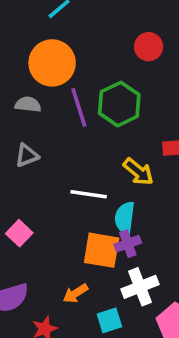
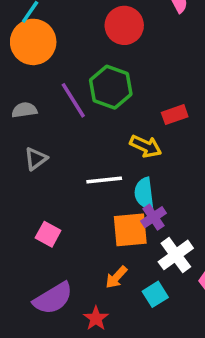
red circle: (149, 47) -> (124, 25), size x1.4
orange circle: (52, 63) -> (33, 42), moved

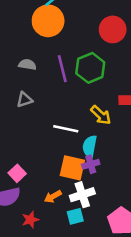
pink square: (48, 234) -> (17, 173), moved
white cross: (176, 255) -> (82, 195), moved

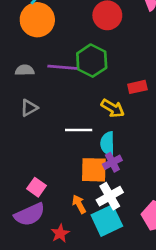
purple line: (62, 69) -> (62, 67), turned -60
orange arrow: (53, 196) -> (79, 204), turned 102
cyan square: (75, 216) -> (107, 221), size x1.6

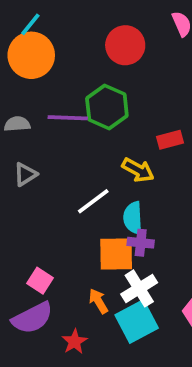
white line: (79, 130) -> (93, 201), turned -35
purple cross: (112, 162) -> (141, 243), turned 36

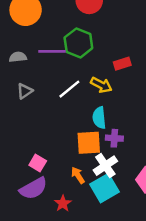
white line: (93, 201) -> (69, 89), moved
purple cross: (141, 243) -> (114, 138), moved

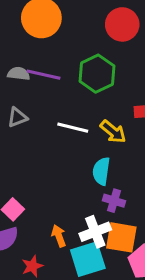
purple line: (52, 51) -> (44, 75), moved
white line: (69, 89) -> (73, 128), turned 40
orange square: (89, 143) -> (121, 237), moved

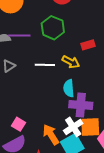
purple cross: (114, 201) -> (81, 105), size x1.6
orange arrow: (59, 236) -> (51, 135), size x1.5

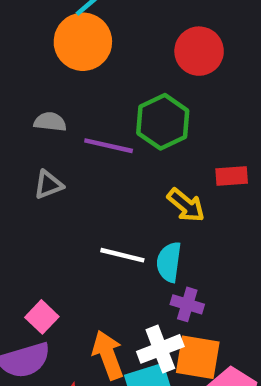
purple line: (19, 35) -> (109, 146), moved
white line: (45, 65) -> (122, 255), moved
purple cross: (81, 105) -> (187, 304), size x0.6

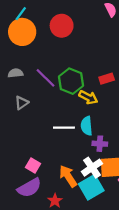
red circle: (199, 51) -> (62, 26), moved
green hexagon: (163, 122) -> (71, 81), moved
purple line: (109, 146) -> (46, 78), turned 45

